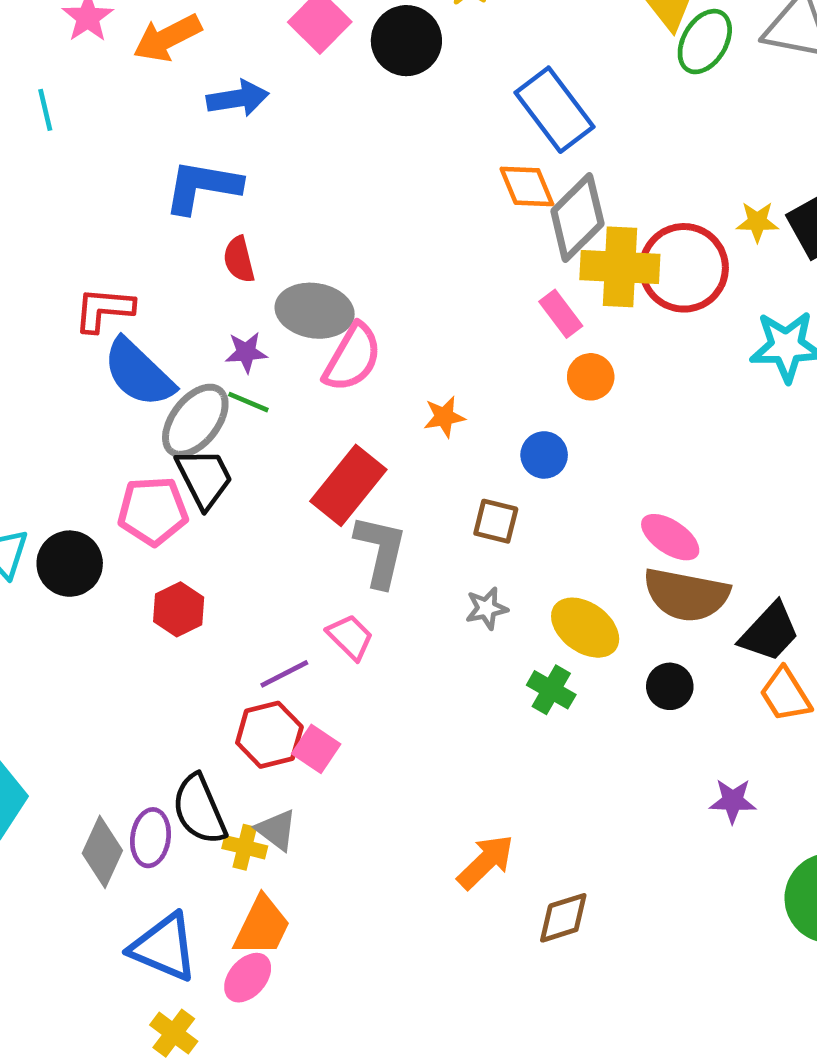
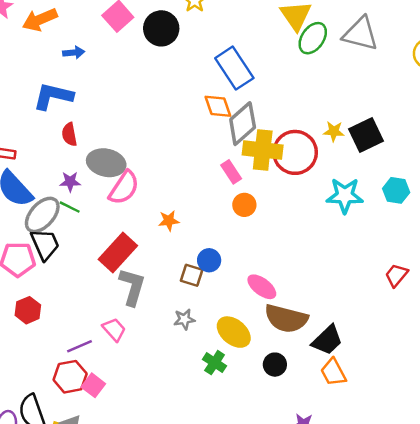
blue arrow: (238, 98) -> (74, 53), size x0.7
blue circle: (544, 455) -> (209, 260), moved
pink ellipse: (670, 537) -> (262, 287), moved

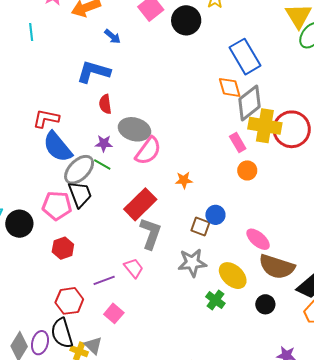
blue arrow: (74, 53) -> (113, 36), turned 42
gray star: (184, 319) -> (192, 263), size x1.6
red hexagon: (70, 377) -> (69, 301), moved

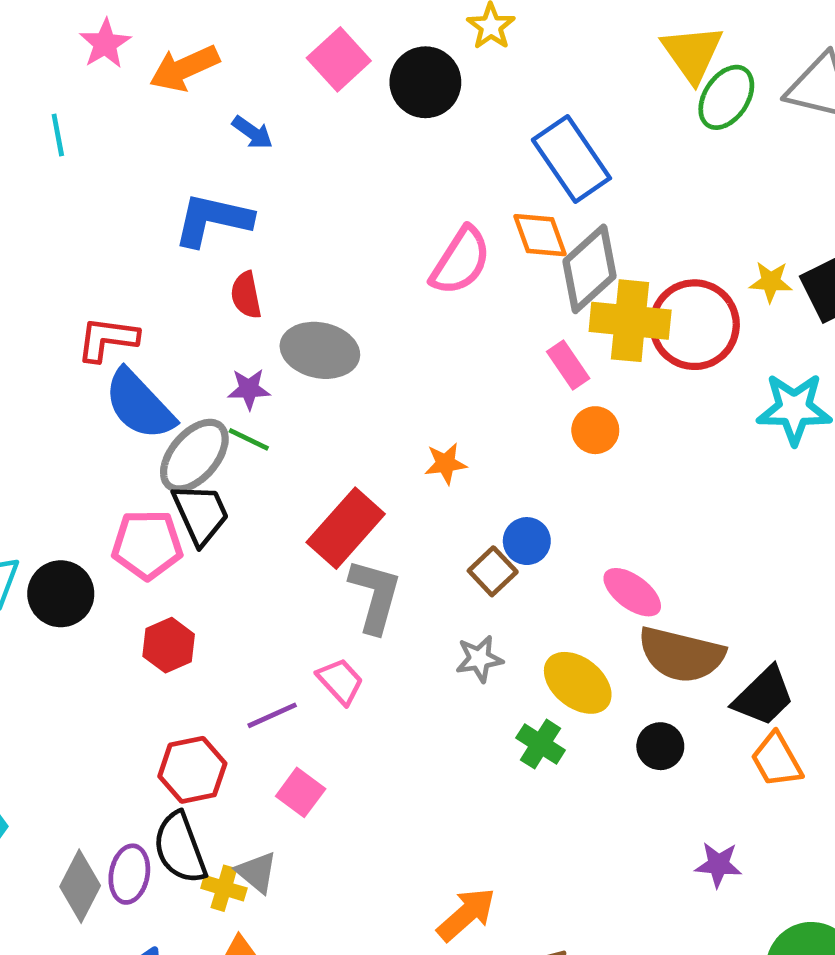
pink semicircle: (148, 151) -> (461, 261), moved
brown square: (200, 227) -> (493, 571), turned 30
gray star: (192, 263) -> (479, 659), size x0.7

